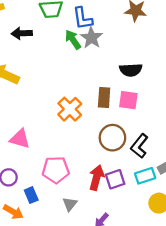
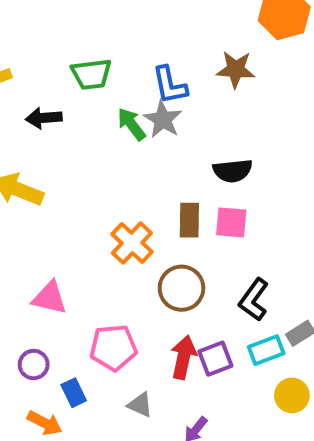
blue L-shape: (83, 18) -> (170, 85), moved
brown circle: (112, 138) -> (181, 288), moved
gray triangle: (70, 204) -> (140, 405), turned -42

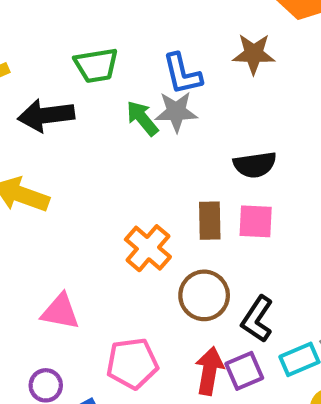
black arrow: (44, 118) -> (46, 115), size x1.4
gray star: (163, 119) -> (176, 112), turned -30
black L-shape: (254, 300) -> (257, 319), moved

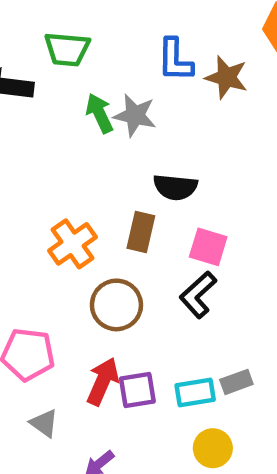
blue L-shape: (182, 74) -> (175, 60), moved
black semicircle: (255, 165) -> (175, 187), moved
pink square: (256, 221) -> (208, 247), moved
black L-shape: (257, 319) -> (198, 295), moved

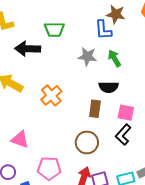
brown star: (226, 77) -> (116, 14), moved
green arrow: (99, 113) -> (114, 58), moved
orange cross: (73, 244) -> (51, 95), moved

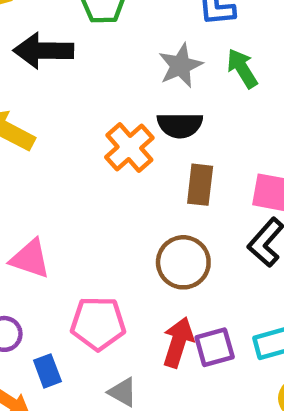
gray star: (87, 56) -> (180, 66), turned -30
black semicircle: (109, 87) -> (180, 125), moved
orange cross: (51, 95) -> (129, 147), moved

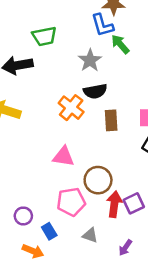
green arrow: (242, 68) -> (120, 44), moved
pink triangle: (30, 259) -> (63, 157), moved
brown circle: (183, 262) -> (98, 180), moved

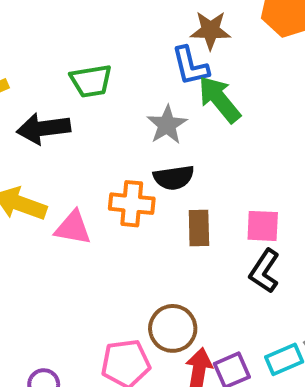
green arrow: (120, 44) -> (219, 99), size x1.4
orange cross: (71, 108) -> (132, 204), turned -35
pink triangle: (63, 157) -> (73, 228), moved

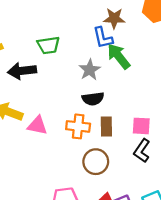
orange cross: (132, 204) -> (78, 126), moved
brown circle: (173, 328) -> (96, 162), moved

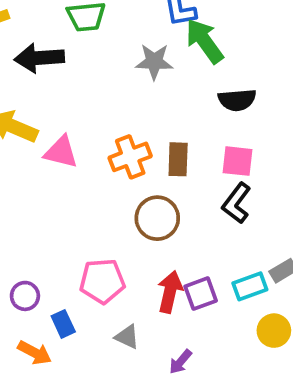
gray star: (90, 70) -> (154, 62), turned 30
black semicircle: (93, 99) -> (237, 100), moved
orange cross: (78, 126) -> (130, 157), turned -30

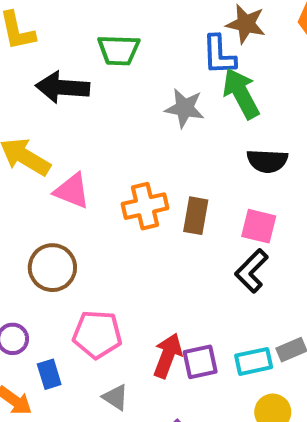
brown circle: (157, 218) -> (52, 268), moved

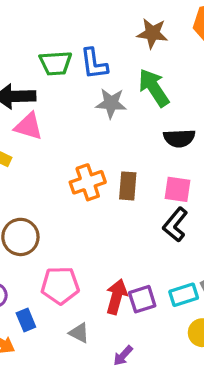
blue L-shape: (219, 55) -> (94, 64), moved
pink triangle: (72, 191) -> (29, 126), moved

